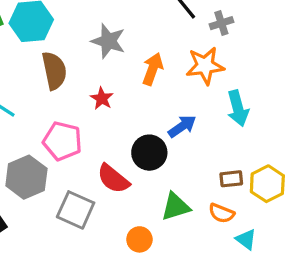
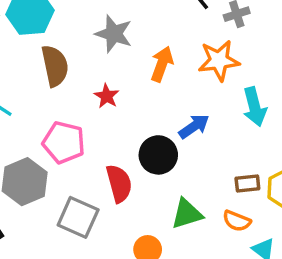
red semicircle: (113, 179) -> (119, 183), turned -144

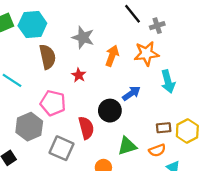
orange semicircle: (237, 221) -> (157, 150), turned -42

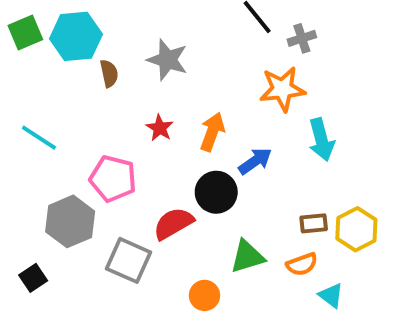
orange arrow: (112, 56) -> (212, 132), moved
brown semicircle: (48, 57) -> (109, 73), moved, size x0.6
red semicircle: (86, 128) -> (173, 223), turned -105

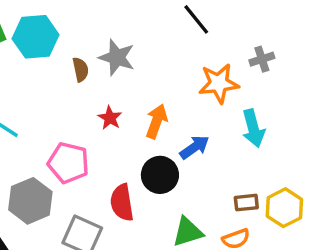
gray cross: (302, 38) -> (262, 59), moved
brown semicircle: (109, 73) -> (80, 70), moved
red semicircle: (173, 223) -> (122, 203), turned -69

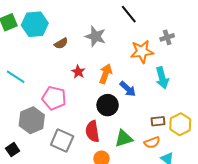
gray star: (117, 57) -> (95, 36), moved
brown semicircle: (80, 70) -> (61, 43), turned 72
blue arrow: (195, 147) -> (128, 89), turned 78
red semicircle: (122, 203) -> (92, 131), moved

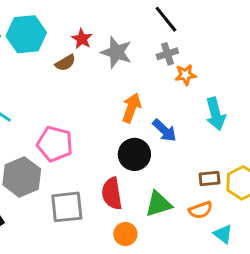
gray cross: (167, 37) -> (167, 54), moved
orange star: (142, 52) -> (185, 75), size x0.6
red star: (78, 72) -> (82, 39), moved
gray square: (62, 140) -> (67, 207), turned -30

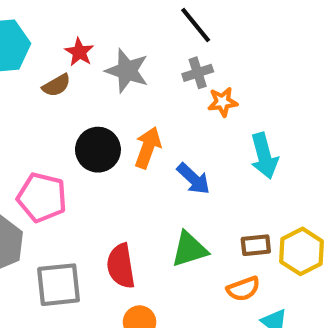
black circle: (134, 154) -> (98, 150), moved
green triangle: (158, 204) -> (189, 249), moved

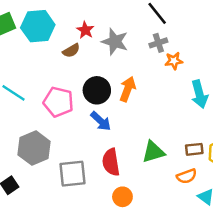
blue arrow: (194, 179) -> (101, 121), moved
pink pentagon: (42, 197) -> (58, 102), moved

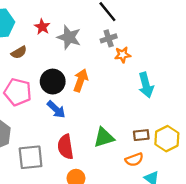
brown semicircle: (71, 51) -> (19, 52), moved

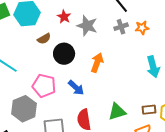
orange star: (123, 55) -> (142, 28), moved
black circle: (53, 82) -> (64, 54), moved
pink pentagon: (18, 92) -> (44, 86), moved

